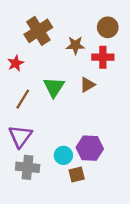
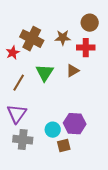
brown cross: (38, 31) -> (32, 39), moved, turned -30

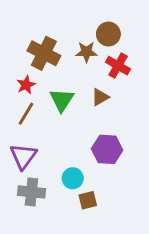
brown circle: (90, 23) -> (108, 34), moved
red cross: (86, 48) -> (118, 66), turned 30
red star: (13, 53) -> (26, 85), moved
purple hexagon: (75, 124) -> (107, 149), moved

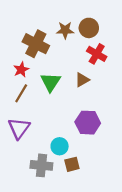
brown star: (86, 52) -> (65, 30), moved
gray cross: (31, 192) -> (41, 165), moved

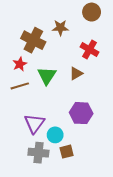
brown circle: (89, 28) -> (92, 12), moved
brown line: (21, 93) -> (20, 86), turned 42
purple triangle: (19, 128) -> (34, 123), moved

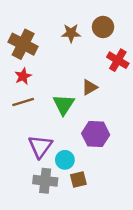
brown circle: (92, 12) -> (103, 27), moved
brown cross: (33, 40) -> (23, 44), moved
red cross: (89, 50) -> (118, 60), moved
green triangle: (47, 76) -> (64, 104), moved

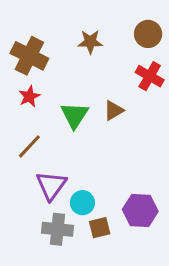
brown circle: (103, 27) -> (148, 34), moved
brown line: (23, 102) -> (29, 146), moved, turned -30
green triangle: (64, 104) -> (75, 115), moved
purple hexagon: (96, 134) -> (140, 210), moved

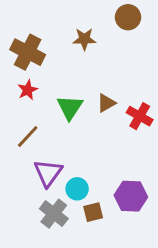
brown circle: (148, 34) -> (128, 17), moved
red cross: (150, 76) -> (140, 116), moved
gray cross: (57, 229) -> (54, 214), turned 32

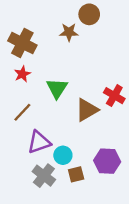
brown circle: (128, 17) -> (89, 14), moved
brown triangle: (106, 103) -> (87, 110), moved, size x1.5
purple triangle: (48, 173) -> (39, 142), turned 35

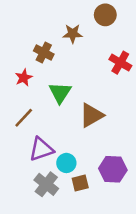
brown circle: (89, 14) -> (105, 15), moved
brown cross: (22, 43) -> (44, 53), moved, size x0.7
red cross: (114, 96) -> (120, 63), moved

